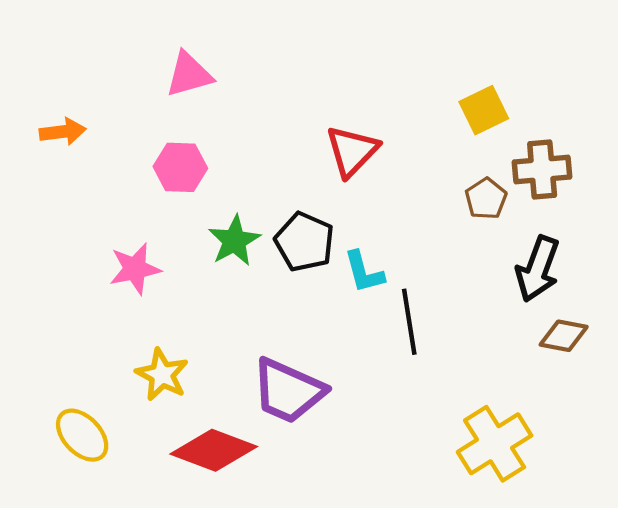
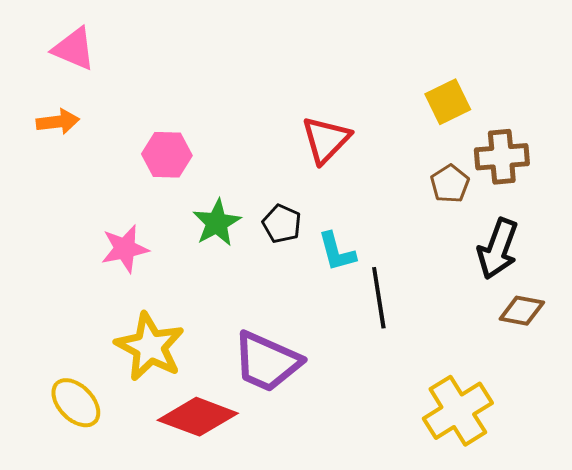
pink triangle: (189, 74) -> (74, 49), moved, turned 39
black pentagon: (305, 242) -> (282, 224), size x0.7
yellow star: (162, 375) -> (150, 347), size x1.4

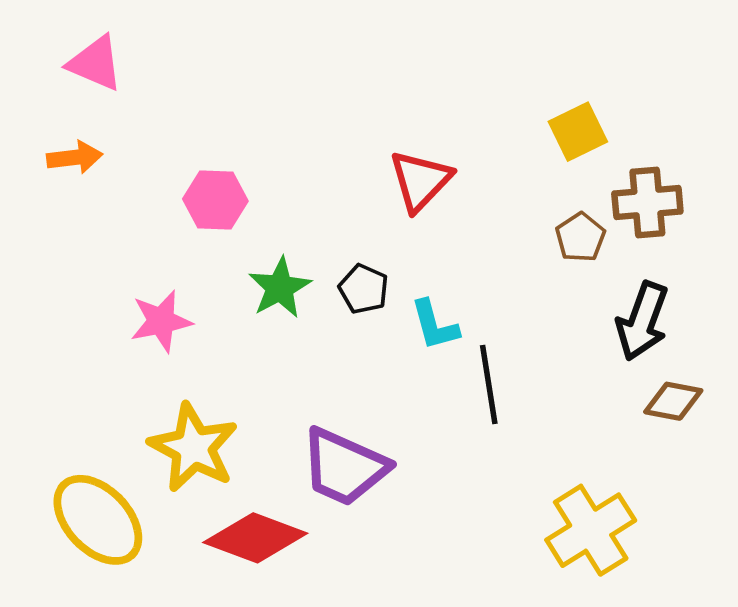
yellow ellipse: (76, 403) -> (98, 520), size x1.4

